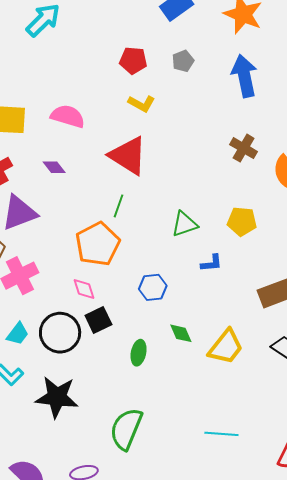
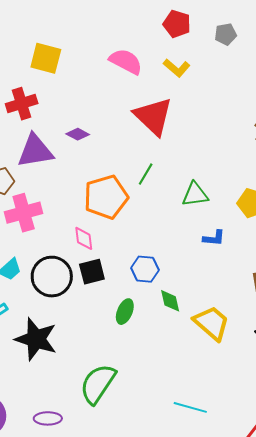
pink semicircle: (68, 116) -> (126, 61), moved
purple diamond: (54, 167) -> (78, 134), moved, turned -35
green line: (119, 206) -> (146, 174), moved
blue hexagon: (153, 287) -> (145, 269), moved
yellow trapezoid: (226, 347) -> (212, 323), turned -99

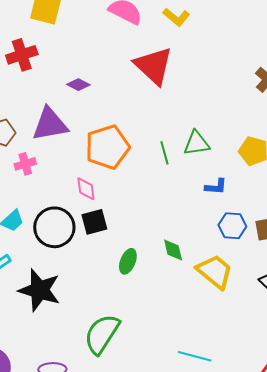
purple triangle: (35, 151) -> (50, 124), moved
green line: (146, 174) -> (164, 153), moved, turned -45
pink cross: (24, 213) -> (25, 164), size x0.6
blue hexagon: (145, 269) -> (232, 226), moved

